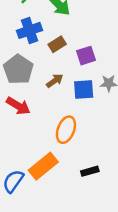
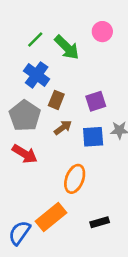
blue cross: (30, 30) -> (37, 75), turned -35
brown rectangle: (57, 44) -> (56, 100), moved, turned -36

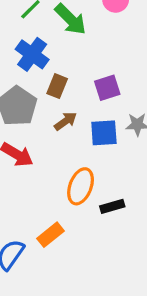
orange rectangle: (51, 217) -> (50, 235), size x0.7
black rectangle: (100, 222) -> (112, 206), moved

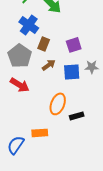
orange rectangle: (50, 235) -> (40, 133), turned 35

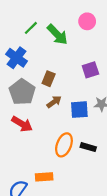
blue cross: (29, 25) -> (17, 58), moved
purple square: (74, 45) -> (90, 70), moved
black rectangle: (77, 116) -> (88, 147), moved, turned 32

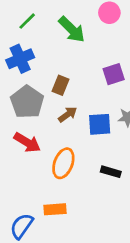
green line: (31, 28) -> (27, 21), moved
blue cross: (17, 58) -> (20, 59), turned 30
orange ellipse: (64, 145) -> (63, 163), moved

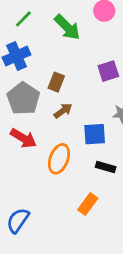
blue square: (100, 124) -> (95, 134), moved
orange rectangle: (55, 209) -> (88, 204), moved, turned -50

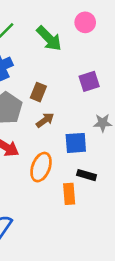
orange rectangle: (88, 204) -> (69, 194), moved, turned -40

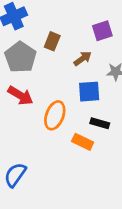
brown arrow: (45, 120) -> (83, 59), moved
orange rectangle: (69, 194) -> (83, 142), turned -60

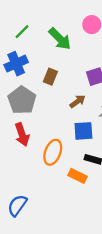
brown rectangle: (52, 41) -> (50, 77), moved
red arrow: (20, 96) -> (22, 134), turned 40

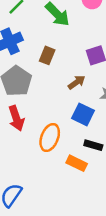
blue square: (83, 131) -> (83, 114), turned 30

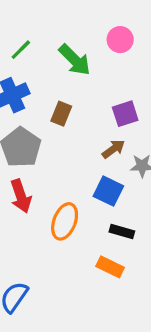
brown arrow: (77, 82) -> (113, 149), moved
orange rectangle: (77, 163) -> (110, 267), moved

